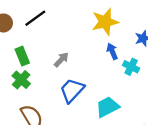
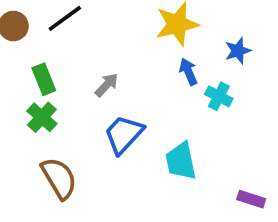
cyan trapezoid: (107, 107) -> (181, 161), turned -75

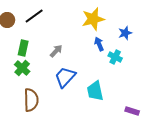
green rectangle: (44, 79) -> (23, 48), turned 35
brown semicircle: (59, 178) -> (31, 100), turned 30

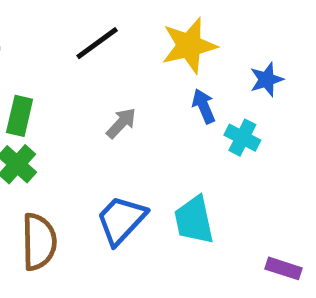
black line: (34, 16) -> (97, 43), moved
gray arrow: (56, 51) -> (121, 123), moved
blue trapezoid: (65, 77) -> (121, 220), moved

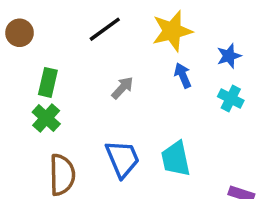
cyan cross: (242, 138) -> (231, 98), moved
blue trapezoid: (121, 220) -> (122, 159), turned 114

